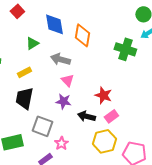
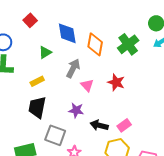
green cross: (125, 49) -> (128, 44), moved, turned 35
gray arrow: (60, 59) -> (73, 68), turned 102
pink triangle: (67, 80) -> (87, 85), moved
red star: (103, 95) -> (116, 82), moved

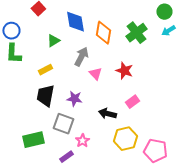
purple star: (76, 110) -> (74, 99), moved
pink rectangle: (124, 125) -> (132, 102), moved

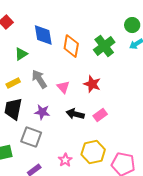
gray arrow: (81, 57) -> (39, 79), moved, turned -60
black arrow: (107, 114) -> (75, 114), moved
pink star: (82, 141) -> (65, 160), moved

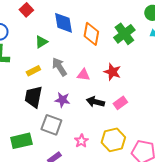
pink triangle: (63, 87) -> (83, 75), turned -40
pink star: (65, 160) -> (81, 141), moved

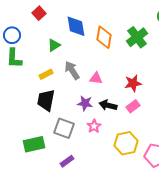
red star: (112, 72) -> (133, 83), moved, turned -30
purple star: (62, 100) -> (85, 103), moved
pink star: (81, 141) -> (94, 126), moved

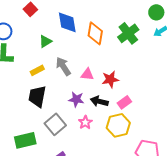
red star: (133, 83) -> (110, 79), moved
gray square: (64, 128) -> (55, 124), turned 30
yellow hexagon: (126, 143) -> (118, 125), moved

